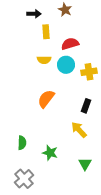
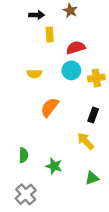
yellow semicircle: (44, 60) -> (34, 74), moved
green triangle: (85, 164) -> (92, 178), turned 40

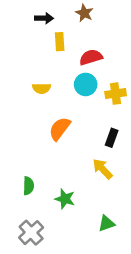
green triangle: (92, 178) -> (106, 223), moved

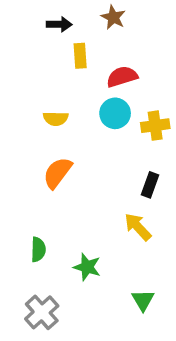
orange semicircle: (60, 129) -> (57, 173), moved
green triangle: (106, 223) -> (143, 300), turned -42

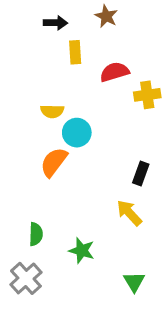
cyan circle: (115, 113) -> (77, 133), moved
yellow cross: (155, 126) -> (147, 95), moved
gray cross: (42, 312) -> (26, 278), moved

